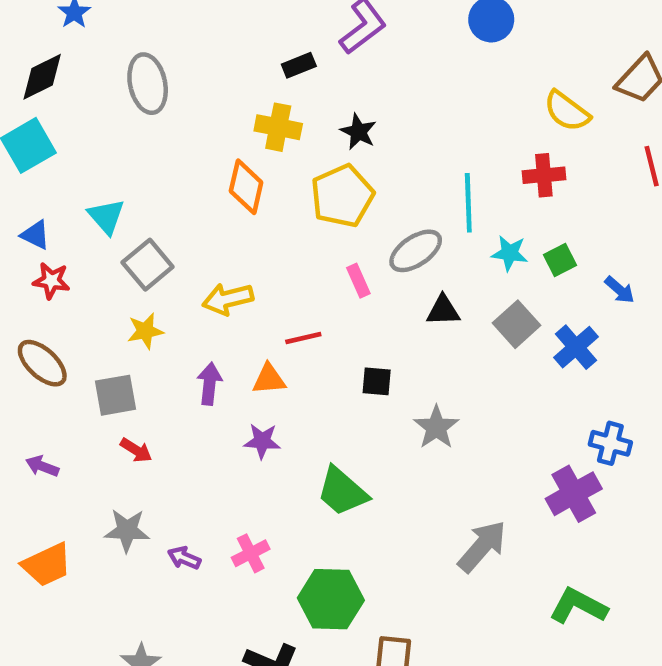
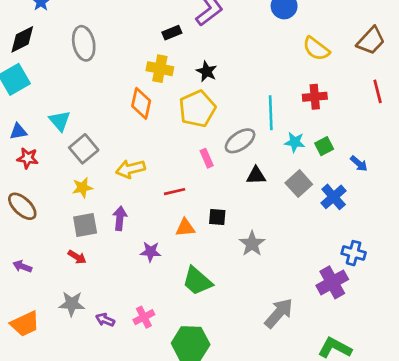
yellow semicircle: (567, 111) -> (316, 49), moved
blue triangle: (35, 235) -> (18, 131), turned -36
orange triangle: (269, 379) -> (185, 228), moved
gray square: (115, 395) -> (85, 225), moved

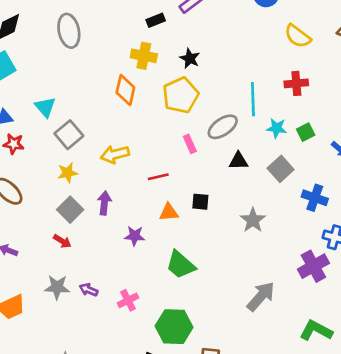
blue cross: (334, 197) -> (315, 198), moved, turned -30
gray square: (85, 225) -> (70, 210), turned -35
gray star: (252, 244) -> (253, 220), moved
purple arrow: (105, 320) -> (89, 290), moved

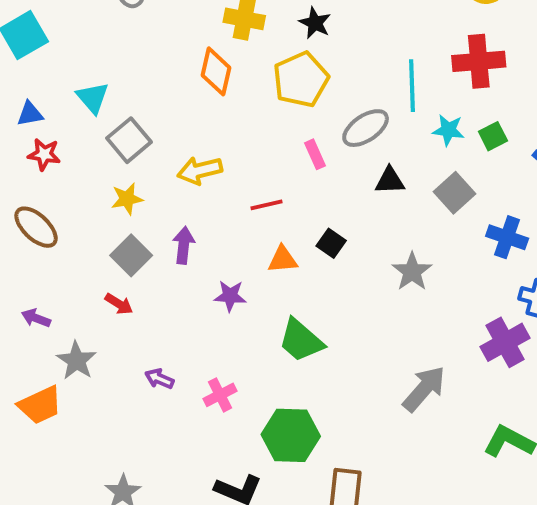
red cross: (296, 83) -> (479, 61), size x1.4
black square: (200, 202) -> (331, 243), turned 30
gray star: (57, 287) -> (76, 361), moved, turned 30

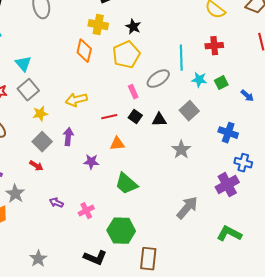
red cross: (479, 61) -> (214, 46), size x0.7
gray square: (129, 140) -> (28, 90), moved
black triangle: (390, 181) -> (159, 120), moved
gray square: (454, 193) -> (189, 111), moved
black square: (331, 243) -> (135, 117), moved

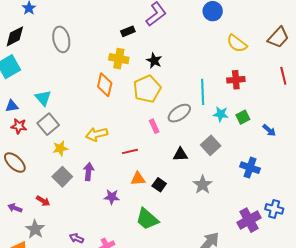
black square: (135, 117) -> (159, 185), moved
blue cross: (243, 163) -> (274, 209), moved
red arrow: (36, 166) -> (43, 201), moved

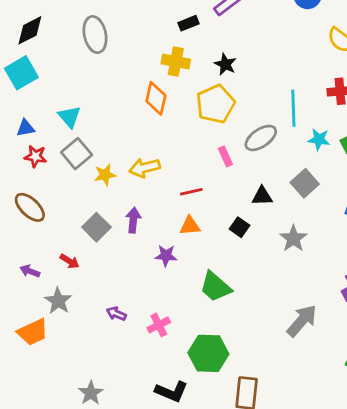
yellow star: (60, 148) -> (105, 175), moved
orange triangle: (138, 179) -> (190, 226), moved
black square: (159, 185) -> (240, 227), moved

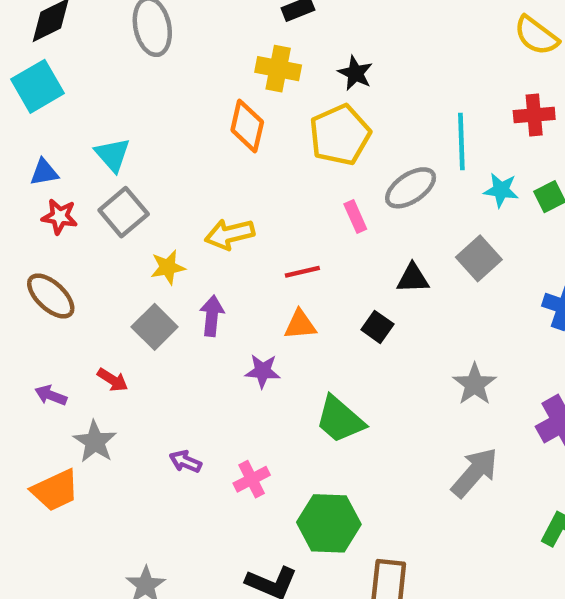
yellow star: (105, 175) -> (168, 267), moved
gray star: (293, 239) -> (475, 384), moved

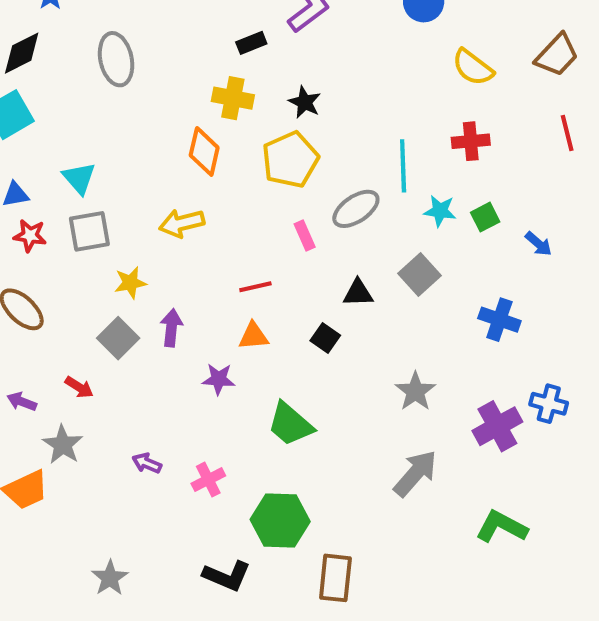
gray square: (124, 212) -> (89, 231), turned 30
yellow arrow: (230, 234) -> (182, 223), moved

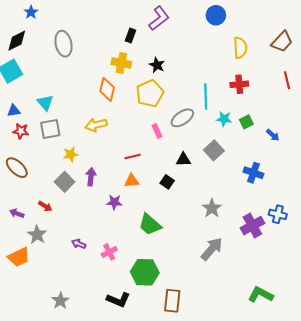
black rectangle: (251, 43) -> (131, 36), turned -48
yellow semicircle: (473, 67) -> (240, 48), turned -130
green L-shape: (502, 527) -> (261, 295), moved

